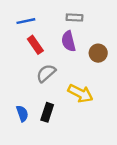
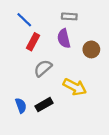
blue line: (26, 21) -> (24, 20), turned 56
red rectangle: (35, 45) -> (33, 42), turned 63
black rectangle: (47, 112) -> (44, 105), turned 42

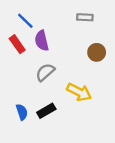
gray rectangle: (69, 16) -> (85, 17), moved
purple semicircle: (64, 38) -> (42, 41), moved
red rectangle: (33, 42) -> (17, 44), moved, turned -63

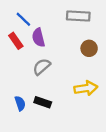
gray rectangle: (85, 17) -> (78, 16), size x1.5
yellow arrow: (79, 92) -> (86, 88), moved, turned -35
black rectangle: (46, 111) -> (43, 102), turned 49

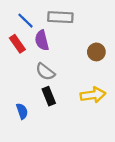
gray rectangle: (78, 16) -> (60, 17), moved
gray semicircle: (42, 67) -> (45, 72), turned -102
black rectangle: (43, 102) -> (49, 96), moved, turned 49

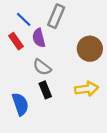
gray rectangle: (60, 17) -> (56, 16), turned -70
brown circle: (96, 52) -> (90, 49), size x1.5
blue semicircle: (22, 111) -> (20, 104), size x1.5

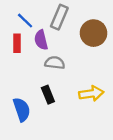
red rectangle: (16, 41) -> (17, 43), turned 35
brown circle: (90, 49) -> (94, 33), moved
gray semicircle: (42, 67) -> (55, 63), moved, turned 150

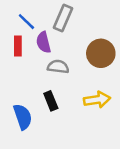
brown circle: (94, 33) -> (101, 53), moved

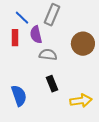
yellow arrow: (97, 100) -> (81, 101), moved
black rectangle: (51, 101) -> (52, 84), moved

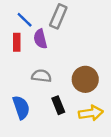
brown circle: (83, 44) -> (85, 79), moved
gray semicircle: (48, 55) -> (41, 76), moved
black rectangle: (52, 84) -> (58, 105), moved

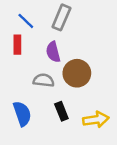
purple semicircle: (40, 39) -> (53, 52), moved
brown circle: (85, 79) -> (77, 73), moved

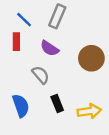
purple semicircle: (53, 52) -> (49, 48), turned -42
brown circle: (77, 73) -> (91, 58), moved
gray semicircle: (44, 80) -> (41, 75), turned 42

